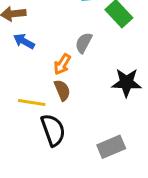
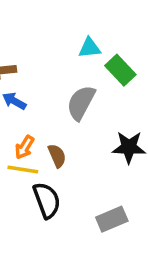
gray semicircle: (84, 43) -> (81, 103), size x1.5
orange arrow: (62, 64) -> (25, 147), moved

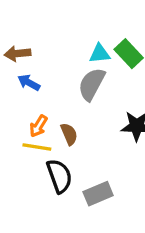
cyan triangle: (90, 48) -> (100, 54), moved
gray rectangle: (112, 219) -> (98, 194), moved

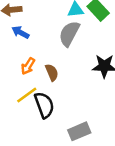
yellow line: (37, 147) -> (27, 95), moved, turned -45
gray rectangle: (98, 194) -> (79, 131), moved

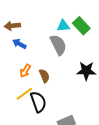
gray semicircle: (69, 34) -> (58, 45), turned 125

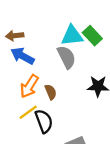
cyan triangle: (63, 26) -> (72, 36), size x1.5
blue arrow: (19, 44) -> (23, 56), size x1.5
orange arrow: (25, 71) -> (29, 86), size x1.5

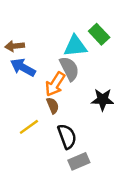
green rectangle: (92, 36) -> (99, 34), moved
orange arrow: (29, 86) -> (55, 84), moved
black semicircle: (44, 121) -> (67, 136), moved

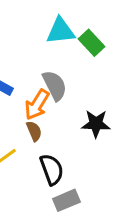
cyan triangle: (75, 46) -> (61, 31), moved

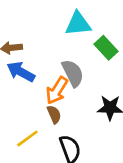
green rectangle: (91, 43) -> (106, 48), moved

